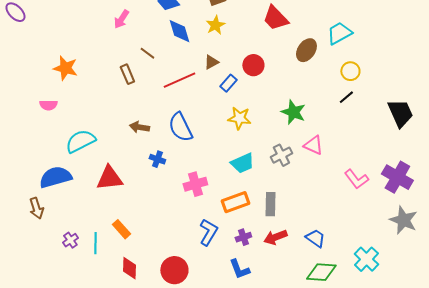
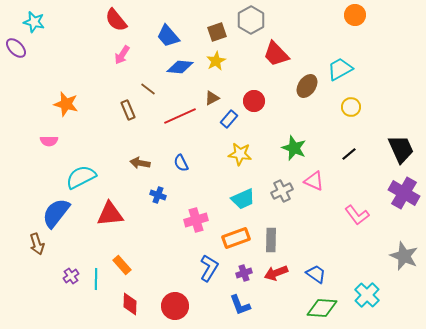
blue diamond: (179, 31) -> (180, 67), turned -68
black line: (346, 97) -> (349, 154), moved
blue semicircle: (180, 127) -> (181, 163), size x0.6
blue semicircle: (55, 177) -> (56, 213), turned -36
purple cross: (397, 177) -> (404, 193), moved

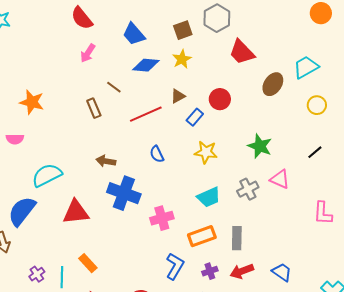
blue semicircle: (181, 163) -> (157, 154), moved
blue cross: (158, 195) -> (124, 193), size x2.0
pink L-shape: (357, 215) -> (323, 213), turned 40

